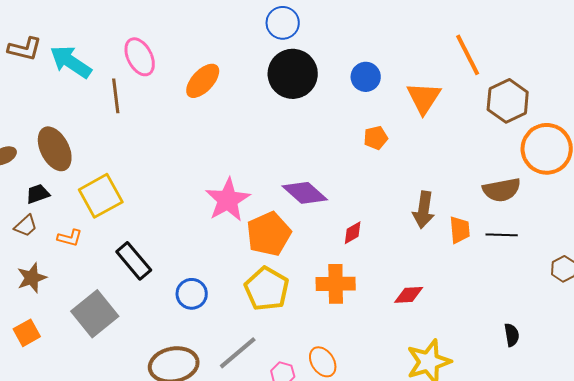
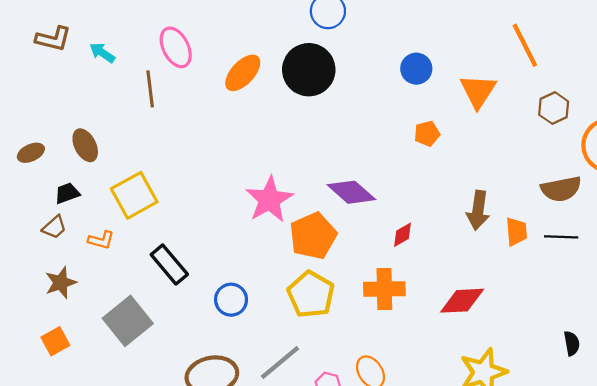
cyan arrow: (71, 62) -> (102, 53), size x0.6
black circle: (293, 74) -> (309, 70), moved
brown hexagon: (508, 101) -> (554, 108), moved, size x0.7
brown ellipse: (55, 149) -> (85, 145), size x0.7
red diamond: (409, 295) -> (462, 301), size x1.4

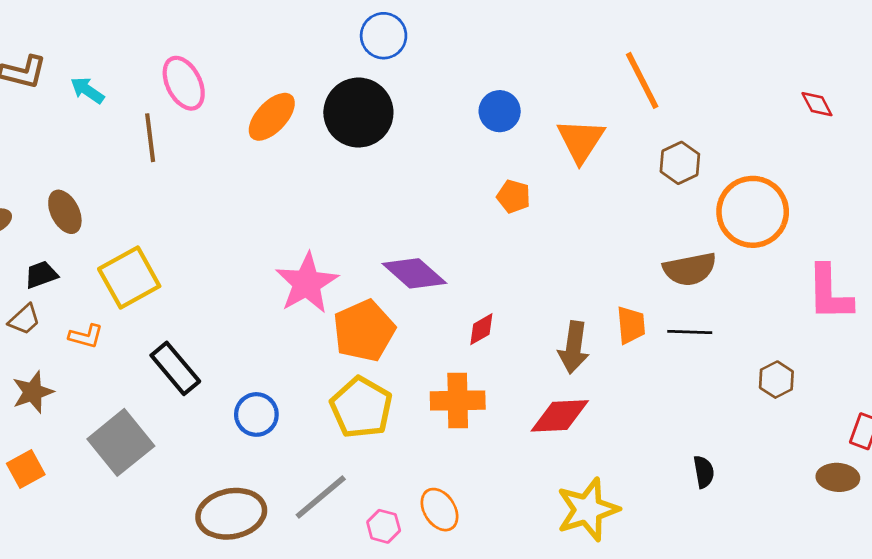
orange pentagon: (427, 134) -> (514, 196), turned 30
brown arrow: (478, 210) -> (574, 347), moved

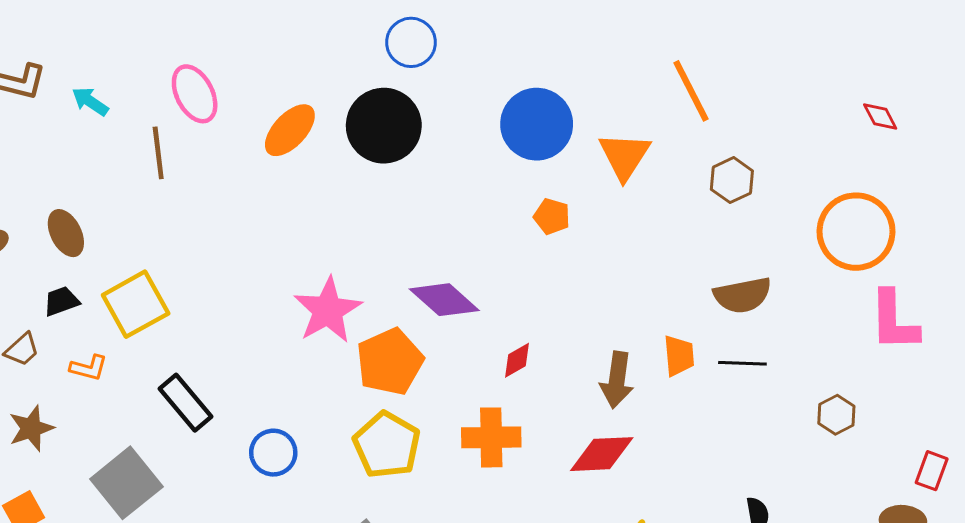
blue circle: (500, 111) -> (537, 124), size x1.6
orange circle: (753, 212) -> (856, 232), moved
black trapezoid: (41, 275) -> (61, 301), moved

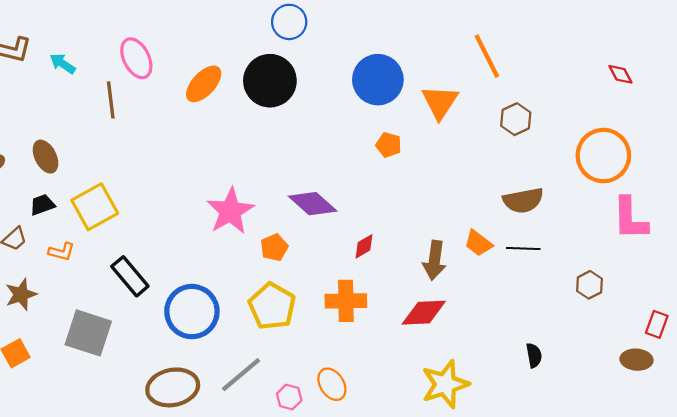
orange trapezoid: (679, 356) -> (478, 243), turned 132
orange pentagon: (390, 362) -> (274, 247), size x0.6
blue circle: (273, 453) -> (192, 312), size x1.6
gray square: (126, 483) -> (88, 333), turned -33

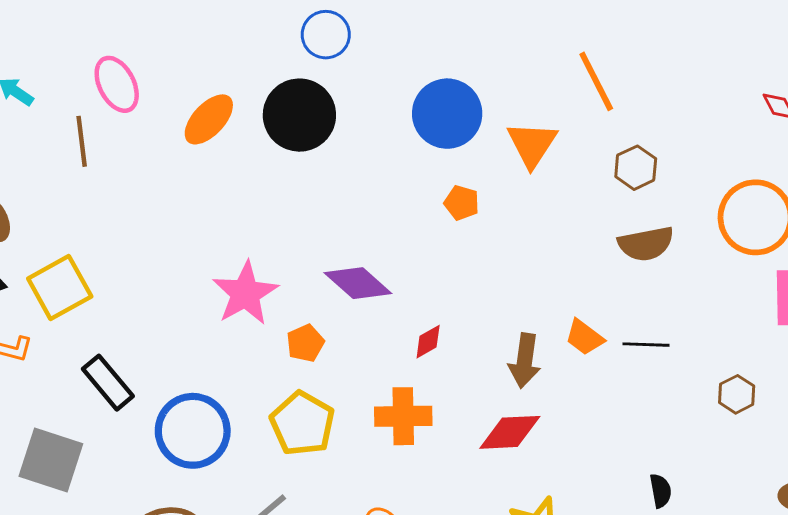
brown semicircle: (523, 200) -> (646, 244), moved

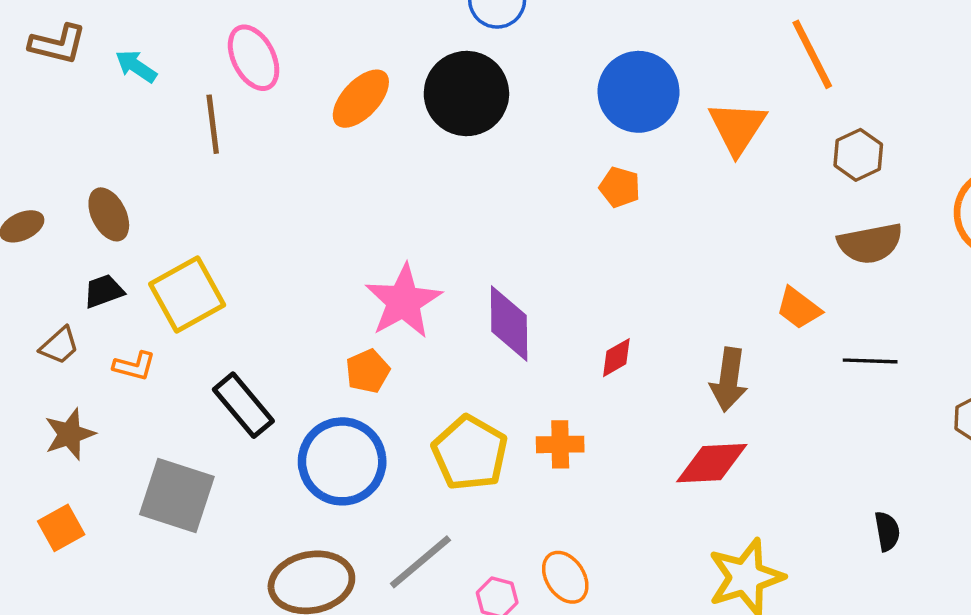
orange pentagon: (462, 203) -> (620, 187), moved
purple diamond: (358, 283) -> (509, 323), moved, turned 48
orange trapezoid: (585, 337) -> (799, 308), moved
orange pentagon: (305, 343) -> (368, 371), moved
orange cross: (403, 416) -> (560, 444), moved, size x0.7

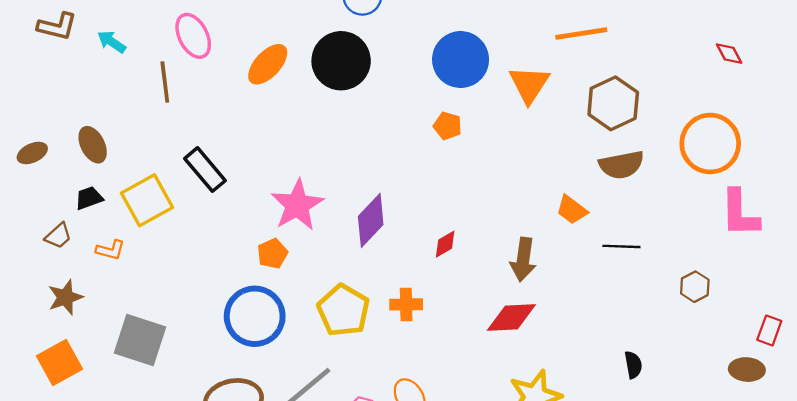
orange line: (812, 54) -> (581, 34), turned -72
brown hexagon: (858, 155) -> (613, 103), size x1.5
purple diamond: (509, 323) -> (371, 220), turned 44
black rectangle: (243, 405) -> (205, 170), moved
orange square: (61, 528) -> (59, 362), size x1.4

